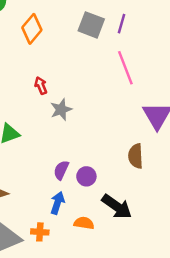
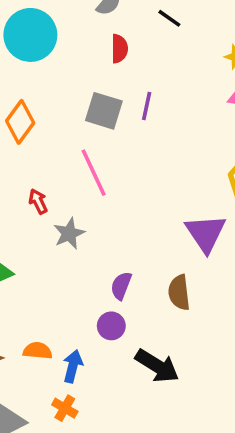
pink line: (125, 68) -> (94, 173), moved
purple semicircle: (61, 170) -> (121, 286), moved
orange semicircle: (84, 223) -> (38, 351), moved
orange cross: (40, 232) -> (65, 408), moved, turned 30

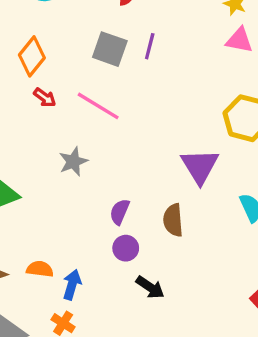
pink line: (94, 173) -> (98, 106), turned -36
red arrow: (38, 202) -> (45, 98), moved, turned 150
purple circle: (111, 326) -> (126, 248), moved
black arrow: (157, 366) -> (150, 287), size x0.7

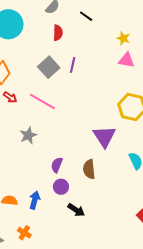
gray square: (110, 49) -> (49, 67), turned 30
blue arrow: (72, 285) -> (35, 200), moved

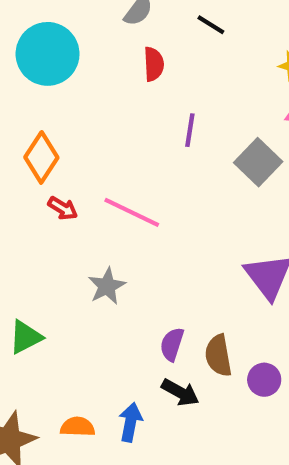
gray square: (49, 67) -> (258, 162), moved
brown semicircle: (89, 169) -> (218, 356), moved
purple circle: (61, 187) -> (264, 380), moved
black arrow: (76, 210) -> (180, 392), moved

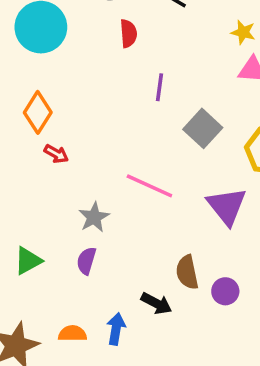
gray square: (258, 162) -> (203, 128), moved
pink line: (132, 212) -> (149, 186), moved
purple semicircle: (172, 344) -> (86, 261), moved

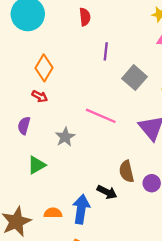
orange diamond: (38, 112) -> (44, 68), moved
green triangle: (28, 261) -> (37, 165), moved
purple semicircle: (86, 261) -> (24, 126), moved
blue arrow: (116, 329) -> (81, 209), size x1.4

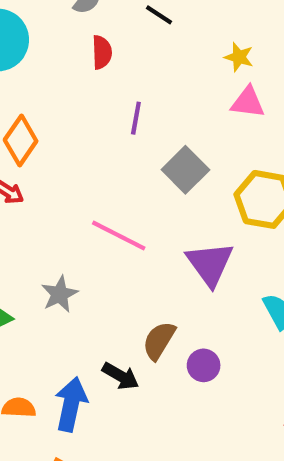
gray star: (65, 137) -> (60, 294), moved
brown semicircle: (127, 171) -> (159, 341), turned 40

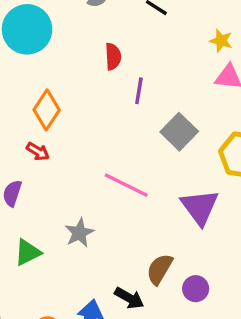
red semicircle: (102, 52) -> (113, 57), moved

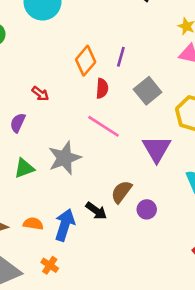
red semicircle: (113, 57) -> (102, 88), moved
orange diamond: (47, 110) -> (86, 61), moved
gray star: (79, 233) -> (64, 158), size x1.5

